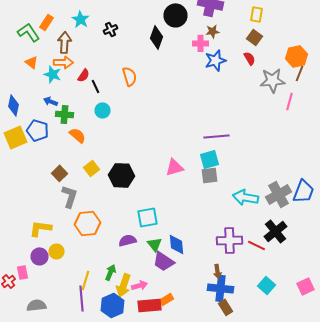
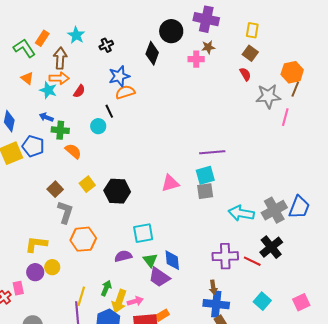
blue star: (216, 60) -> (119, 76), moved
orange semicircle: (130, 76) -> (125, 92), turned -90
black line: (96, 86) -> (109, 111), moved

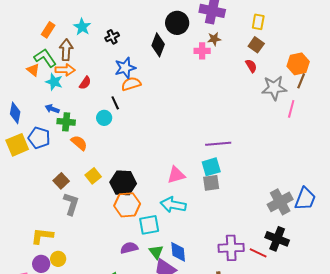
green L-shape: (24, 48) -> (45, 58), moved
cyan arrow: (241, 213) -> (173, 205), moved
orange hexagon: (83, 239) -> (127, 205), moved
black cross: (271, 247) -> (277, 239), turned -30

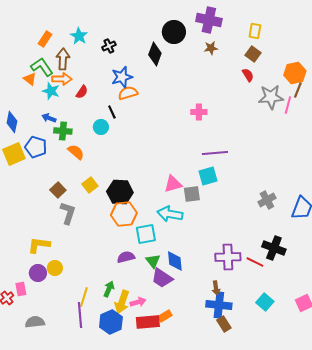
pink cross: (202, 51) -> (199, 112), moved
pink line: (291, 109) -> (288, 105), moved
gray square: (211, 183) -> (192, 194), moved
gray cross: (280, 202) -> (267, 200), moved, size x0.7

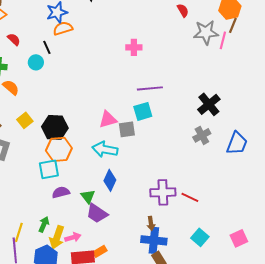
red semicircle: (82, 92) -> (14, 39), moved, turned -80
cyan square: (146, 234) -> (49, 169), moved
black cross: (274, 248) -> (209, 104), moved, turned 30
blue diamond: (175, 261) -> (110, 180), moved, turned 30

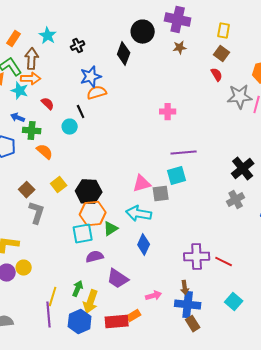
green triangle: (88, 196) -> (111, 229), moved, turned 35
purple trapezoid: (97, 213) -> (118, 279), moved
pink arrow: (73, 237) -> (154, 296), moved

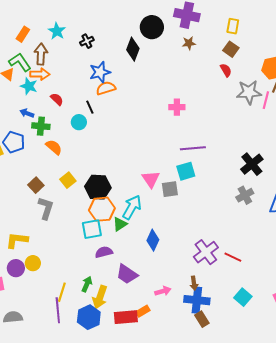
pink triangle: (142, 184) -> (151, 179), turned -48
cyan arrow: (139, 214) -> (132, 207), moved, turned 110
purple cross: (197, 257) -> (206, 252), turned -35

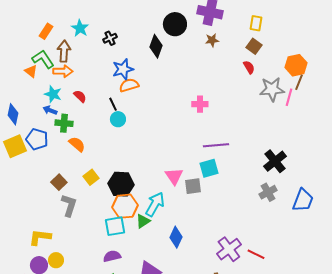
cyan star: (29, 86) -> (53, 94), moved
cyan circle: (79, 122) -> (118, 119), moved
purple semicircle: (104, 252) -> (112, 256), moved

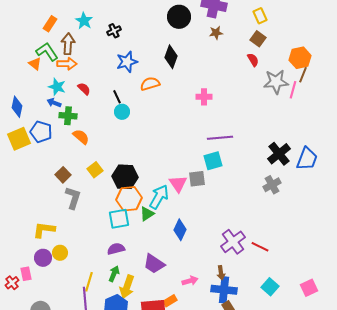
yellow rectangle: (256, 23) -> (260, 16), turned -35
black diamond: (156, 46) -> (171, 57), moved
orange semicircle: (129, 85) -> (150, 84), moved
pink triangle: (174, 176) -> (178, 184), moved
blue trapezoid: (303, 200) -> (307, 159), moved

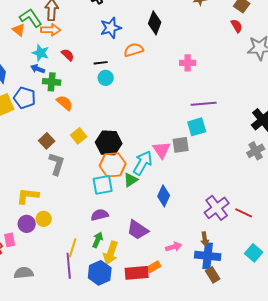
black line: (117, 97) -> (101, 63), turned -72

